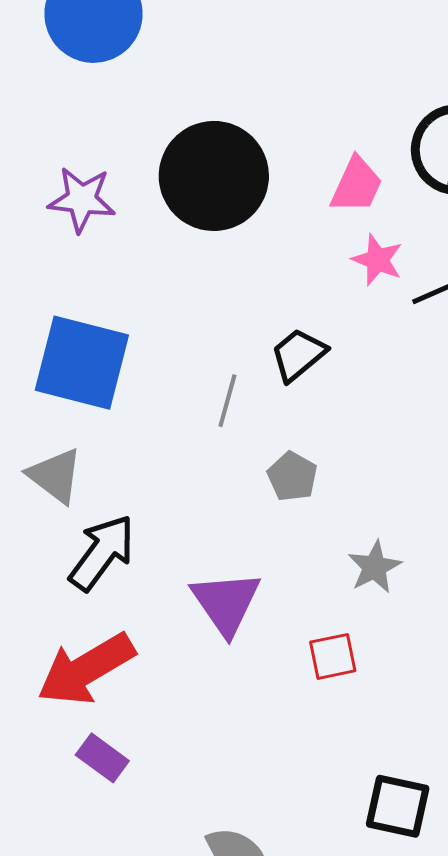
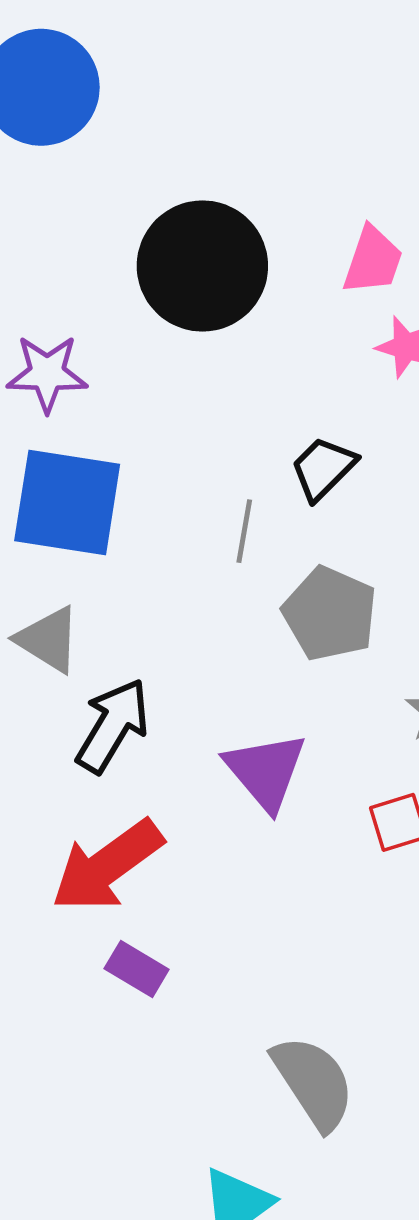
purple star: (82, 199) -> (47, 373), moved
gray pentagon: (292, 477) -> (330, 614), size x1.6

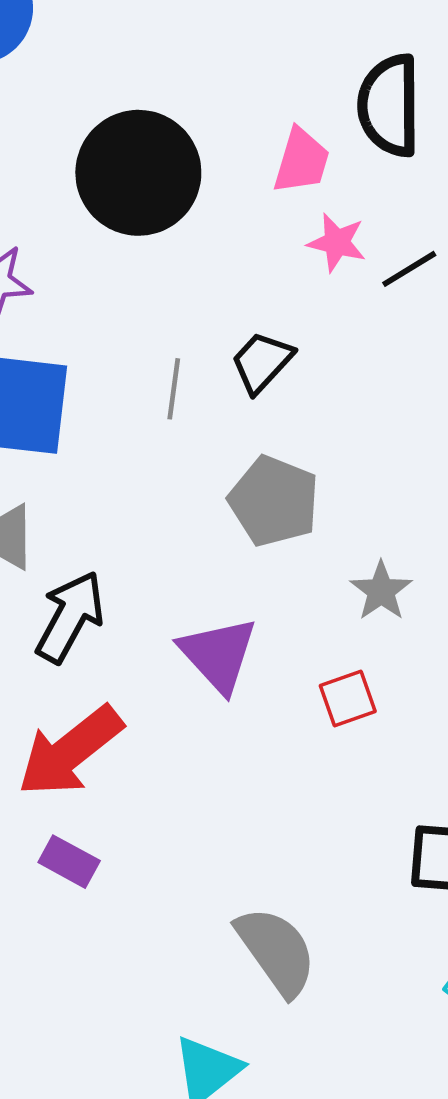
gray line: (244, 531) -> (174, 389), moved
purple rectangle: (137, 969) -> (69, 862), moved

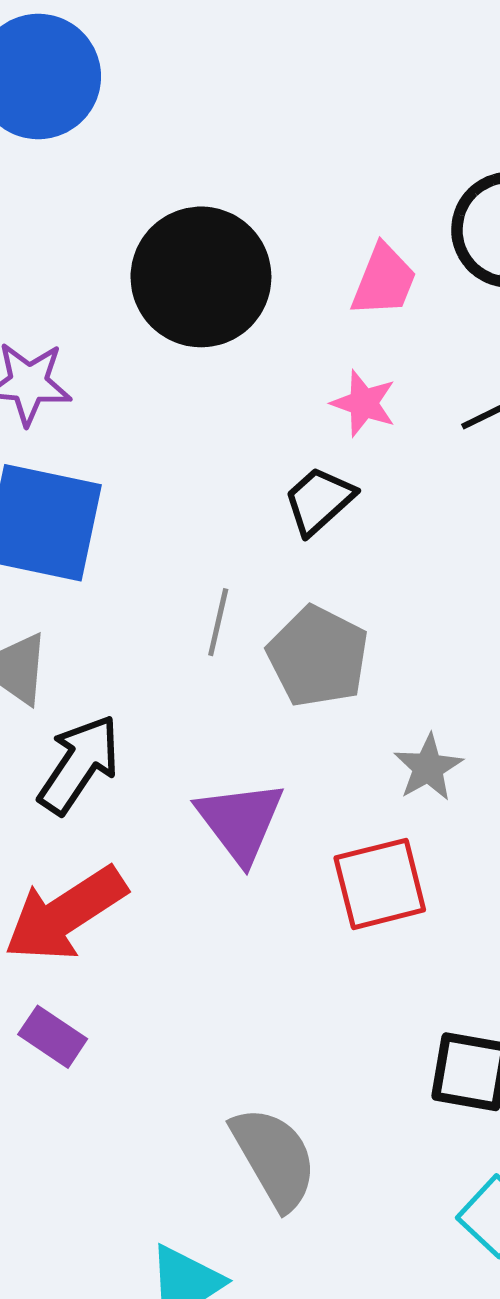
pink star: (337, 242) -> (364, 403), moved
gray line: (174, 389) -> (218, 622), moved
red square: (348, 699) -> (380, 884), size x1.5

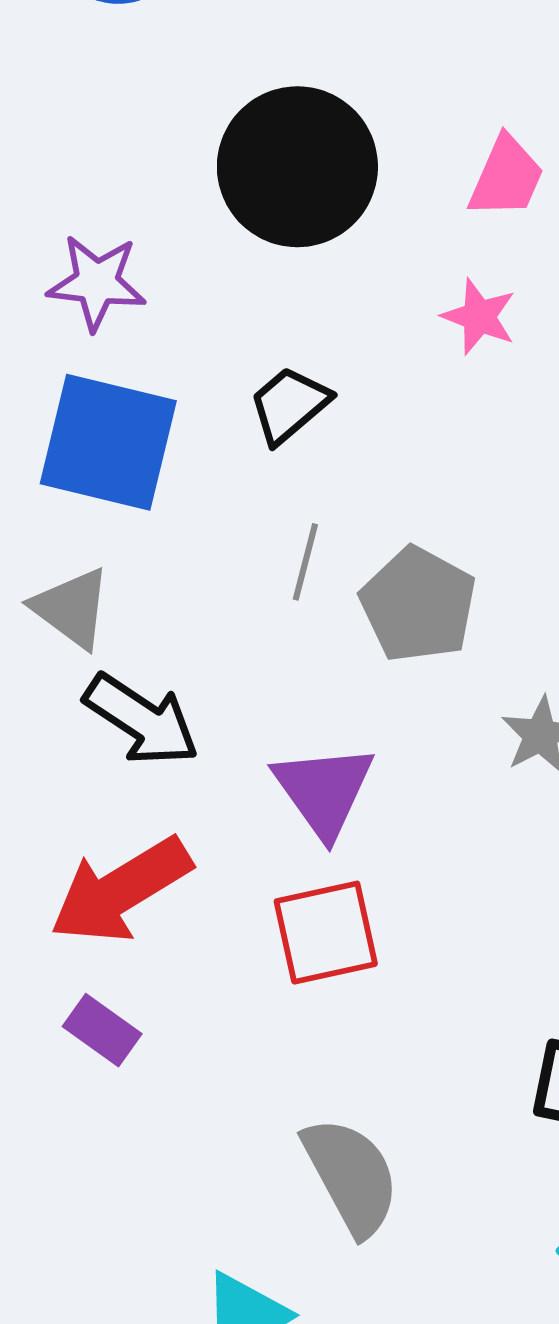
black trapezoid: (319, 500) -> (289, 405), moved
black arrow: (79, 764) -> (142, 720), turned 88
red square: (380, 884) -> (326, 933), moved

